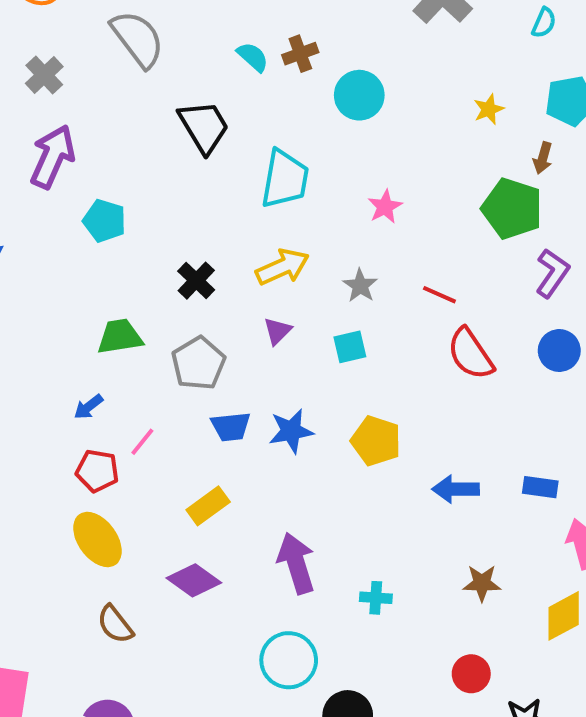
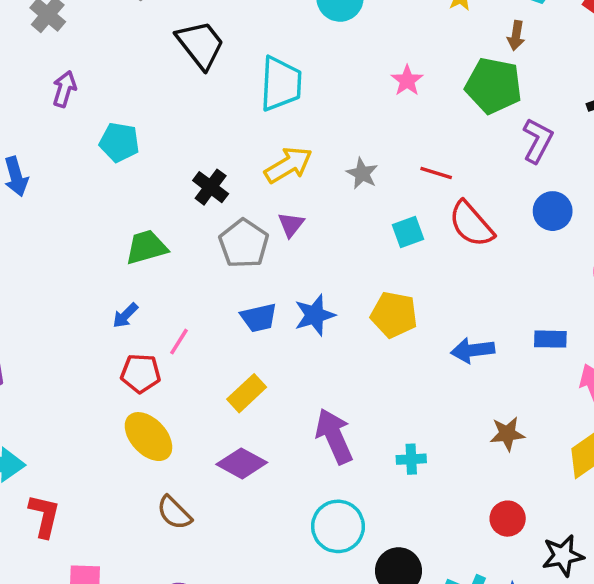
purple arrow: (53, 157) -> (64, 89), size x0.6
pink star: (385, 207) -> (407, 81), moved
cyan square: (350, 347) -> (408, 232), moved
gray pentagon: (198, 363) -> (244, 244), moved

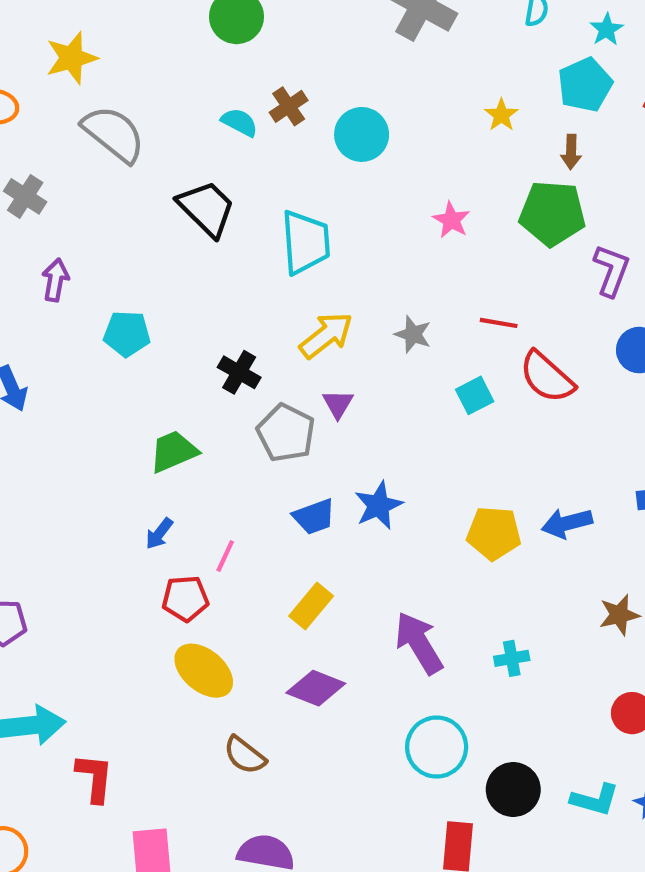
yellow pentagon: (394, 315) -> (494, 533), moved

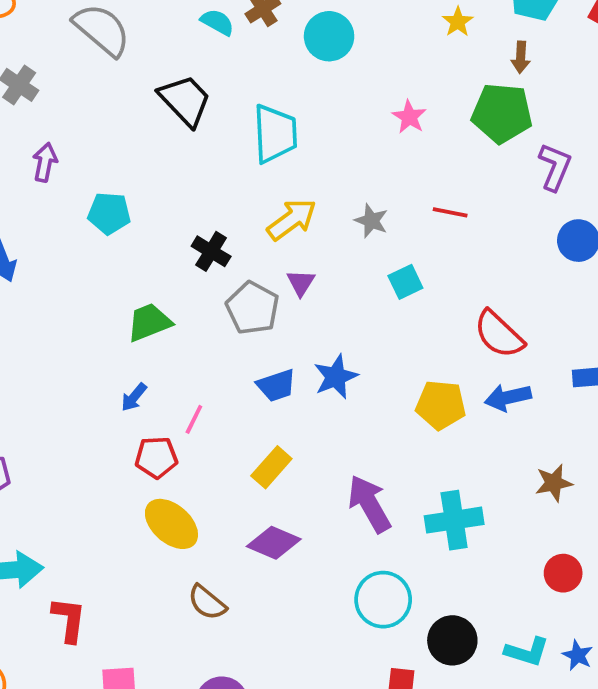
red semicircle: (547, 377) -> (499, 334), moved
cyan square: (475, 395) -> (405, 282), moved
cyan cross: (512, 658) -> (454, 520), size x1.8

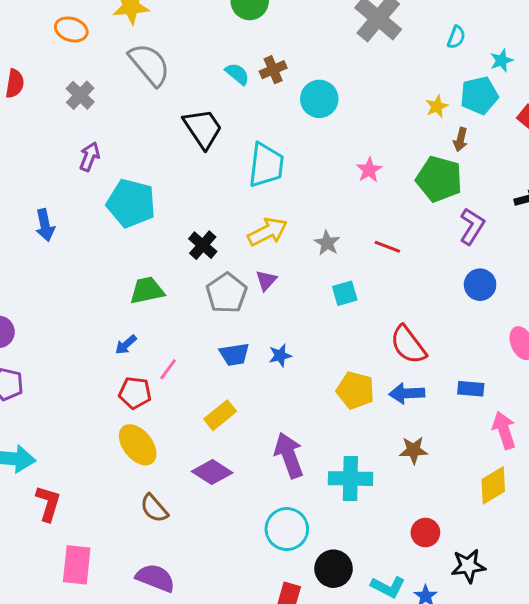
yellow star: (458, 22) -> (437, 106), moved
cyan pentagon: (109, 213) -> (131, 203), size x1.5
blue star: (336, 377) -> (280, 356), size x0.7
brown star: (554, 483) -> (414, 450), moved

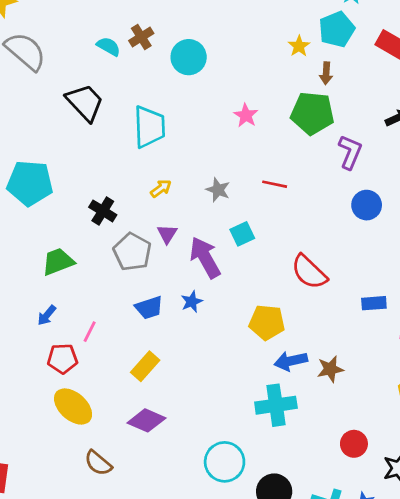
yellow arrow: (268, 232) -> (161, 189), size x0.6
blue arrow: (407, 393) -> (291, 361), moved
purple arrow: (289, 455) -> (205, 258), moved

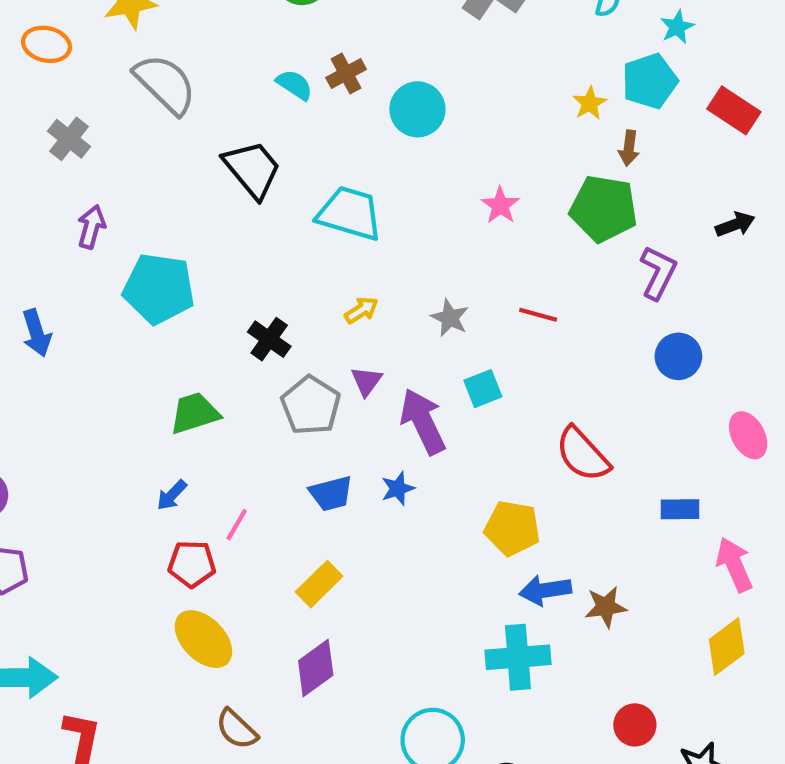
cyan trapezoid: (149, 127) -> (350, 213), turned -75
purple diamond: (146, 420) -> (316, 668), turned -63

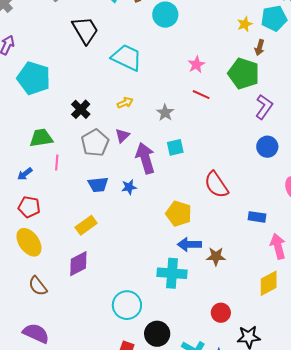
red line: (538, 315) -> (201, 95), moved
pink line: (237, 525) -> (57, 162), moved, turned -35

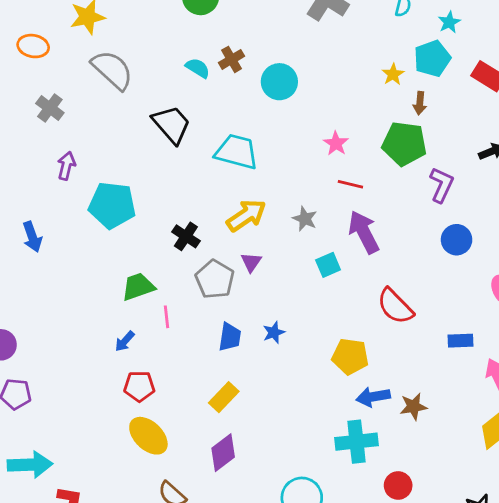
yellow arrow: (125, 103) -> (246, 215), size x1.8
purple arrow: (145, 158) -> (364, 232), moved
blue trapezoid: (98, 185) -> (230, 337), turned -65
red circle: (221, 313) -> (398, 485), moved

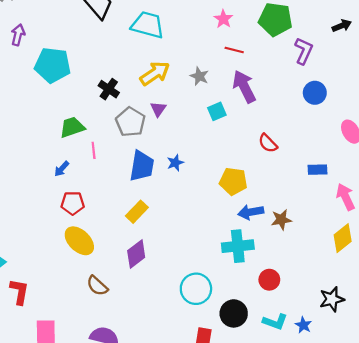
red semicircle: (395, 306) -> (268, 143), size x0.7
blue trapezoid: (230, 337) -> (142, 166), size x1.4

